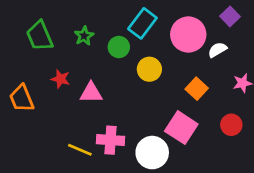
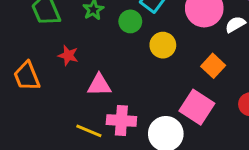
pink triangle: (91, 93) -> (99, 85), moved

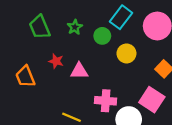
pink triangle: (99, 85) -> (79, 71), moved
pink cross: (121, 120) -> (106, 101), moved

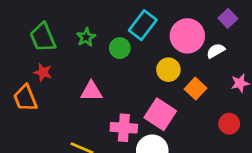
yellow circle: (126, 53) -> (168, 70), moved
red star: (56, 61) -> (43, 72), moved
pink square: (152, 100) -> (160, 114), moved

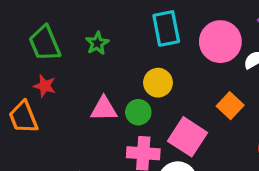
cyan rectangle: (143, 25) -> (166, 28), turned -48
green circle: (120, 48) -> (138, 112), moved
yellow circle: (168, 70) -> (158, 83), moved

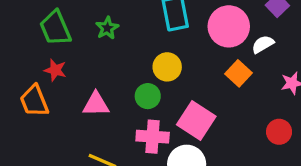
orange square: (230, 106) -> (238, 73), moved
pink triangle: (104, 109) -> (96, 104), moved

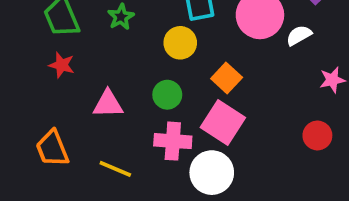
yellow circle: (167, 67) -> (180, 43), moved
orange square: (238, 73) -> (227, 78), moved
orange trapezoid: (34, 101) -> (52, 148), moved

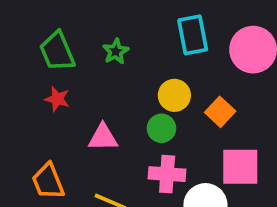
yellow circle: (180, 43) -> (174, 95), moved
pink square: (223, 123) -> (240, 167), moved, turned -33

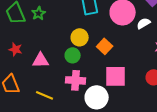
green star: (116, 51) -> (39, 13), moved
red star: (57, 99) -> (16, 49), moved

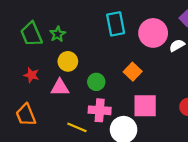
yellow circle: (80, 37) -> (68, 61), moved
yellow line: (45, 95) -> (77, 127), moved

